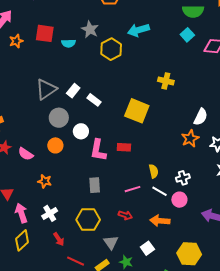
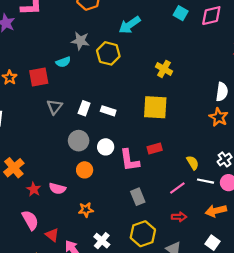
red square: (45, 33) -> (39, 77), moved
yellow cross: (166, 81) -> (164, 69), moved, turned 35
gray triangle: (46, 89) -> (55, 107), moved, size x0.7

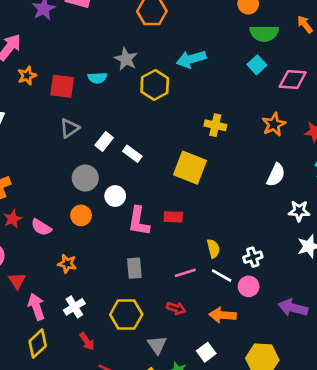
yellow cross: (164, 69) -> (215, 125), turned -35
orange star: (219, 117) -> (274, 124), moved

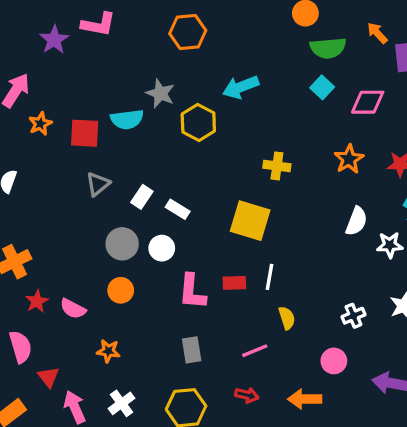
cyan semicircle: (97, 78) -> (127, 119), size x1.4
white circle: (115, 196) -> (162, 248), moved
white star: (299, 211) -> (390, 245), moved
white cross: (253, 257) -> (353, 316), moved
white line: (222, 276) -> (270, 277), moved, turned 75

